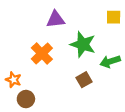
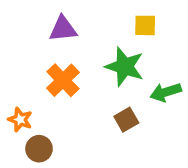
yellow square: (114, 17) -> (145, 25), moved
purple triangle: (56, 19) -> (63, 29), moved

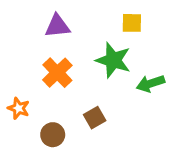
brown square: (126, 120) -> (95, 118), moved
brown circle: (39, 149) -> (53, 135), moved

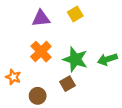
yellow square: (132, 23) -> (75, 14), moved, turned -32
green star: (113, 60) -> (75, 59), moved

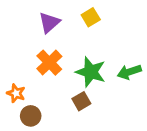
purple triangle: (41, 18) -> (49, 23), turned -36
brown circle: (38, 96) -> (31, 116), moved

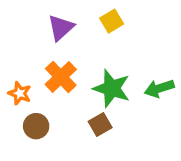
orange star: (16, 93) -> (20, 93), moved
brown circle: (31, 116) -> (36, 126), moved

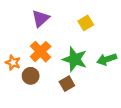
yellow square: (112, 21) -> (86, 23), moved
brown circle: (36, 126) -> (31, 76), moved

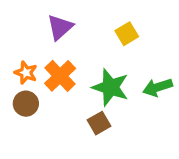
orange star: (13, 63) -> (26, 73), moved
brown circle: (31, 76) -> (26, 104), moved

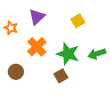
orange star: (26, 73) -> (11, 28), moved
brown circle: (26, 104) -> (16, 72), moved

